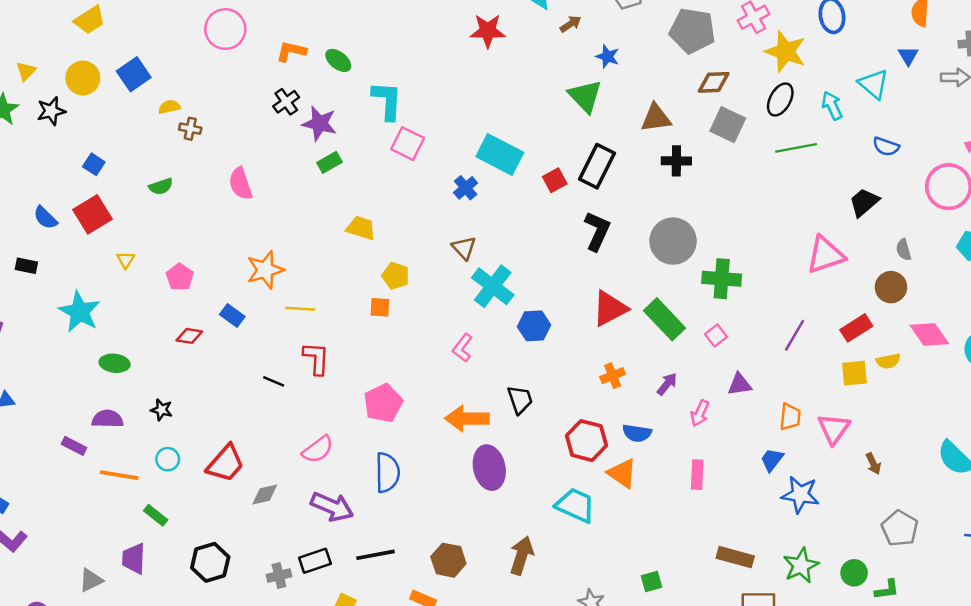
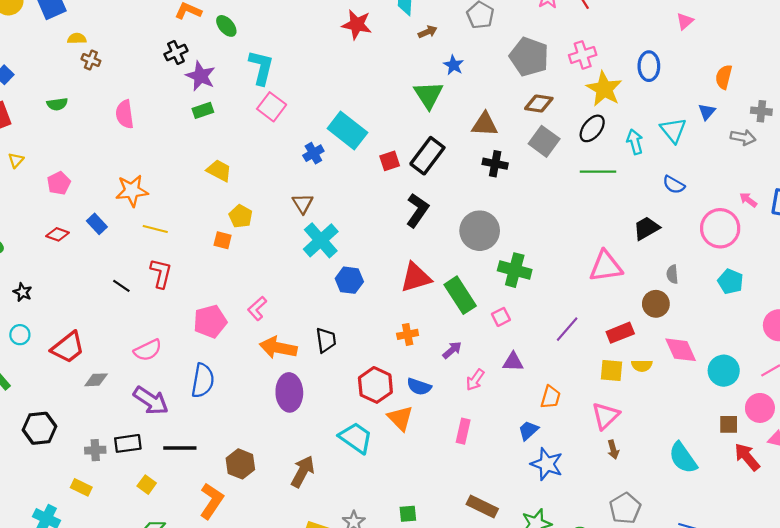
pink L-shape: (463, 348) -> (257, 308), moved
pink triangle: (834, 429) -> (605, 416), moved

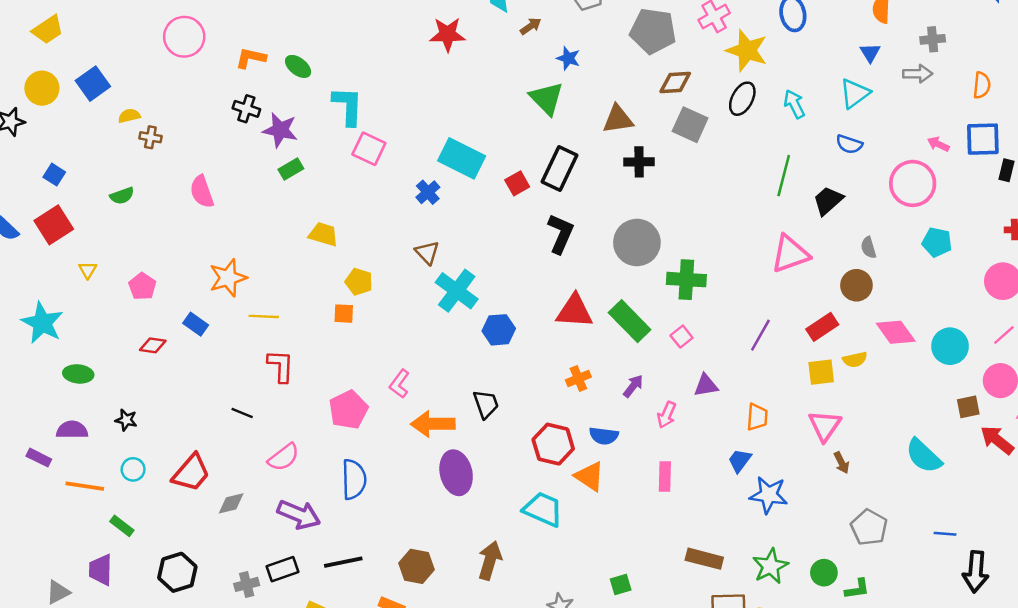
black cross: (176, 53) -> (246, 109), turned -35
cyan triangle: (673, 130) -> (855, 93), moved, turned 44
green line: (598, 172) -> (784, 176), moved, turned -64
red triangle: (416, 277) -> (574, 311), turned 32
black line: (121, 286) -> (242, 413), moved

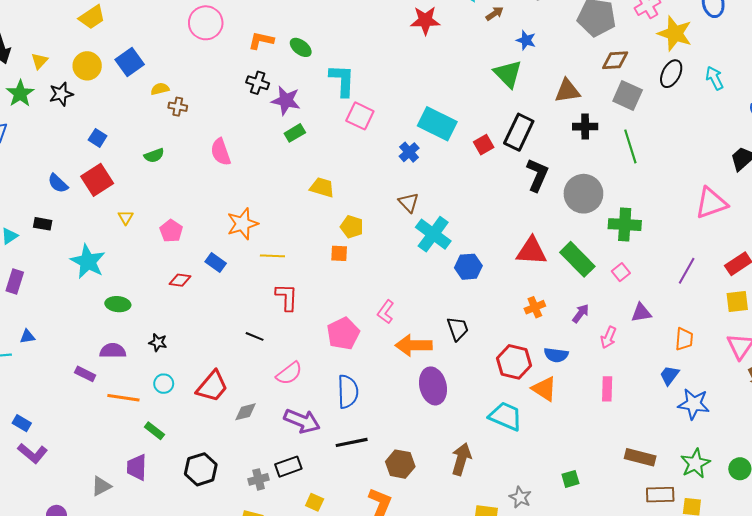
green line: (784, 176) -> (630, 146), moved, turned -32
black L-shape: (561, 234) -> (537, 175), moved
black line: (343, 562) -> (352, 442), moved

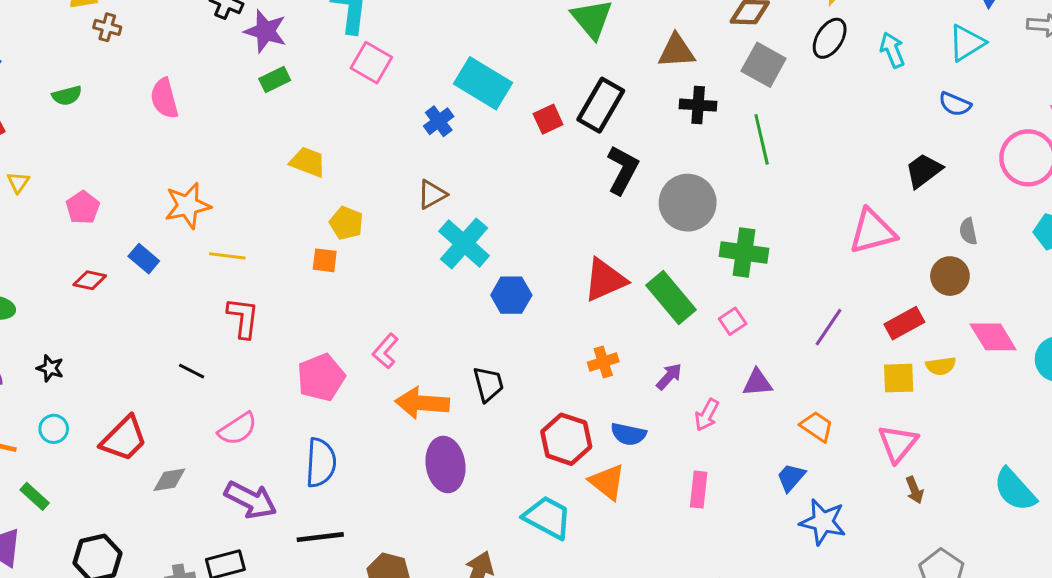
brown triangle: (409, 202) -> (432, 194), turned 40
red triangle: (531, 251) -> (605, 280), turned -32
orange trapezoid: (684, 339) -> (817, 426), turned -65

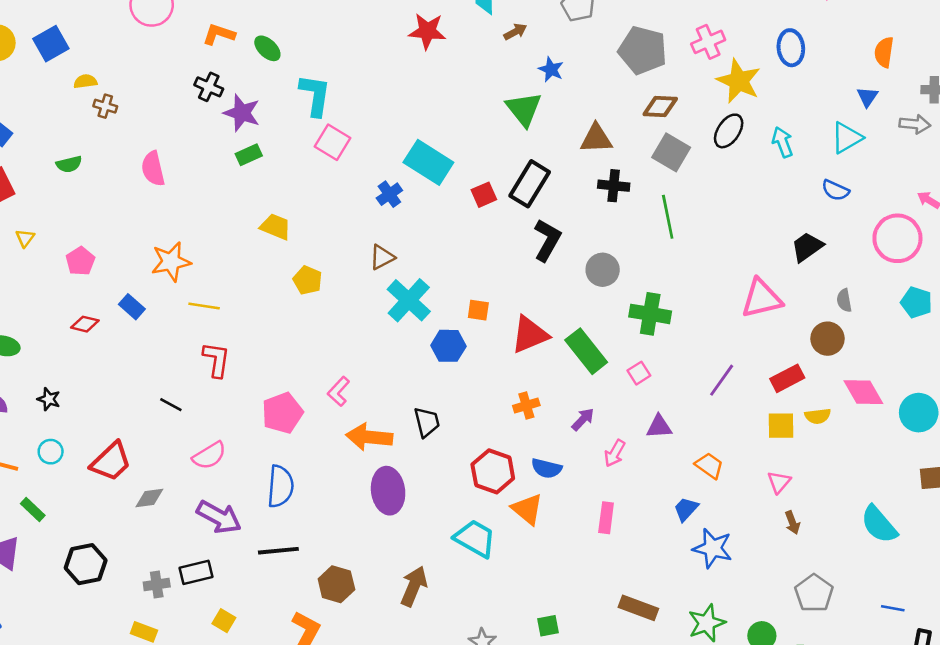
gray circle: (688, 203) -> (603, 270), size x0.7
orange square: (325, 260) -> (478, 310), moved
pink triangle: (898, 443) -> (779, 482), size x0.7

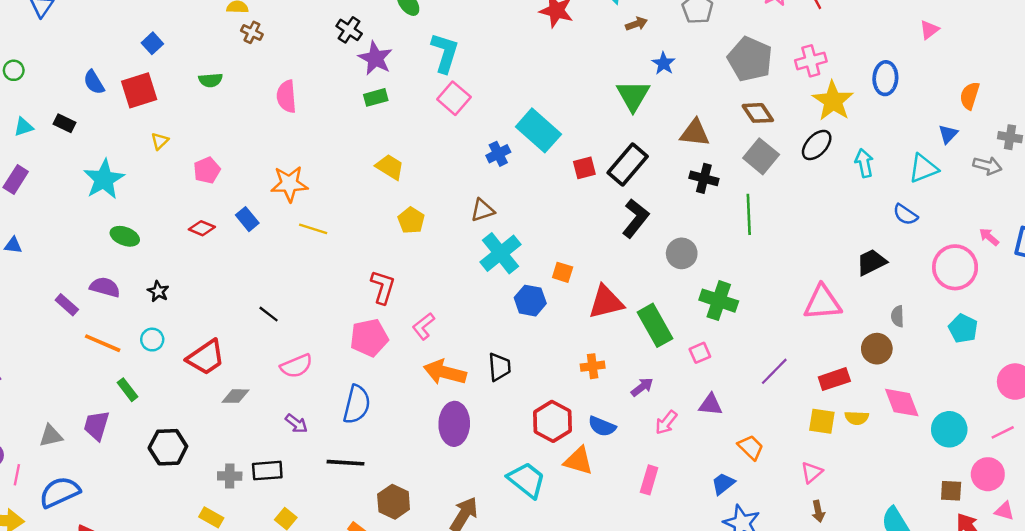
brown diamond: (660, 107) -> (758, 113), turned 44
red L-shape: (216, 360) -> (383, 287), moved
orange triangle: (527, 509) -> (578, 461), turned -32
purple arrow: (219, 517) -> (296, 424), size x0.6

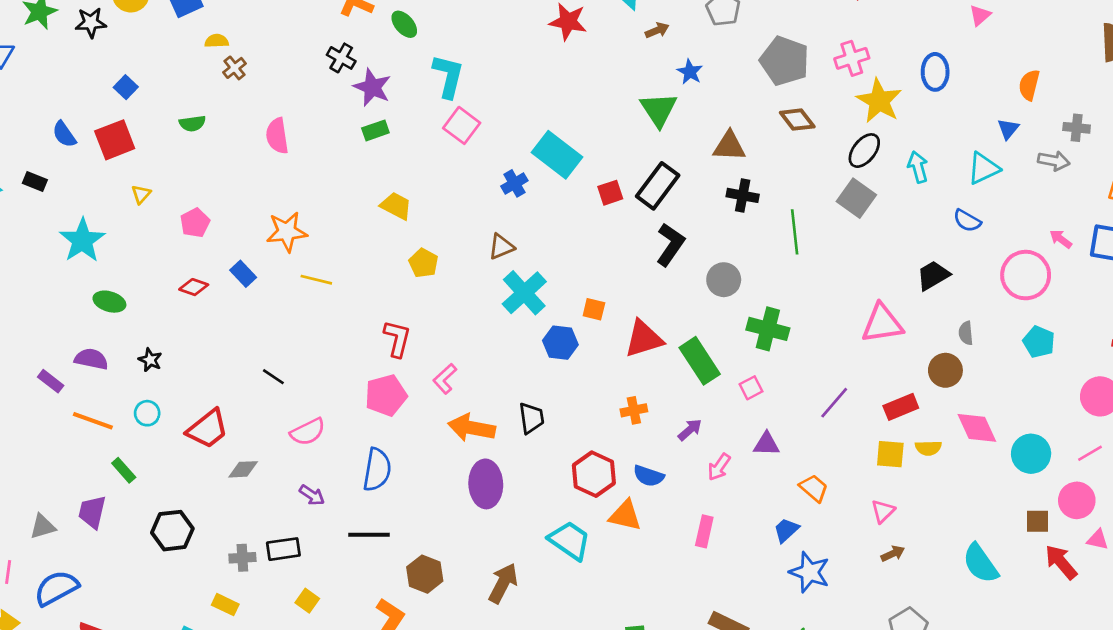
brown cross: (252, 32) -> (234, 68), turned 30
gray square: (761, 156) -> (856, 198), moved
brown arrow: (818, 511) -> (893, 554), turned -100

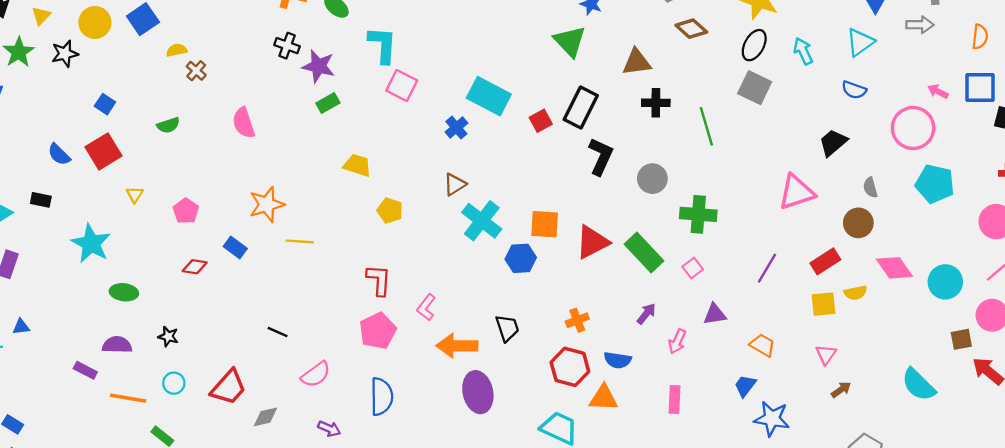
orange square: (594, 309) -> (545, 224), size x1.5
cyan pentagon: (1039, 342) -> (935, 184), size x1.4
orange cross: (634, 410) -> (577, 320), moved

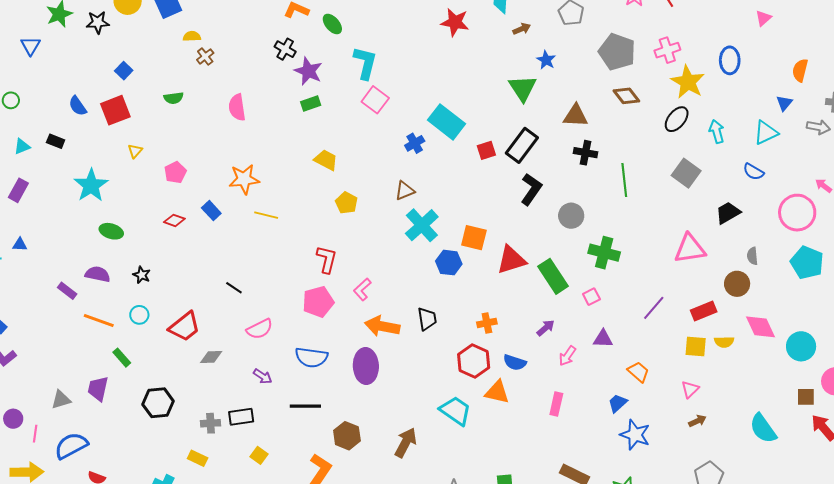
gray square: (755, 88) -> (686, 173), moved
purple ellipse: (478, 392) -> (366, 366), moved
blue semicircle: (382, 397) -> (311, 357), turned 88

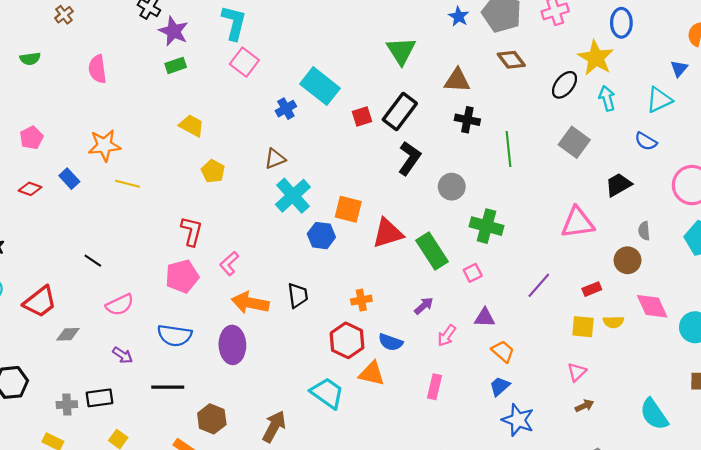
blue star: (546, 60) -> (459, 17), moved
yellow star: (688, 82) -> (596, 58), moved
red rectangle: (704, 311) -> (592, 289), size x0.7
orange trapezoid: (638, 372) -> (503, 351), moved

